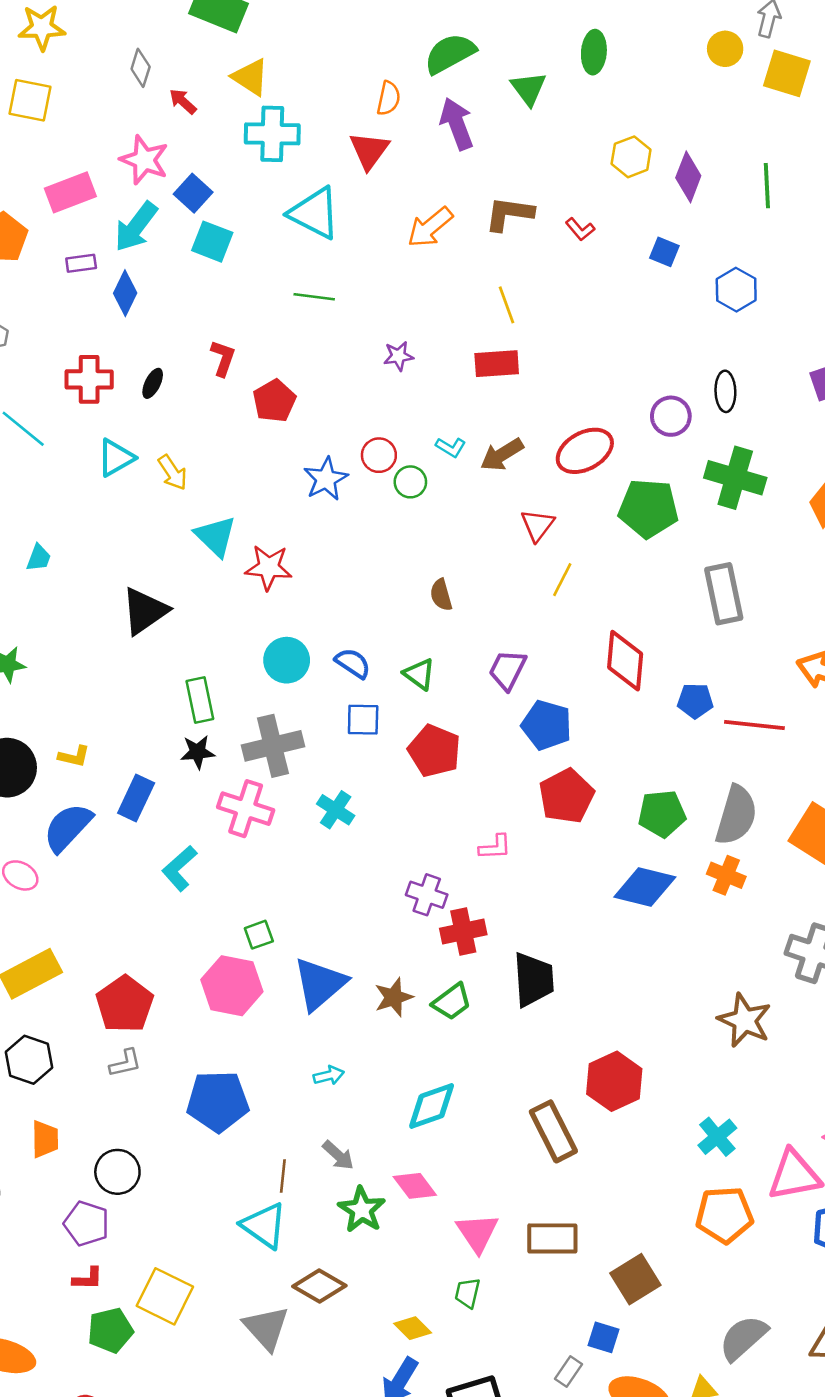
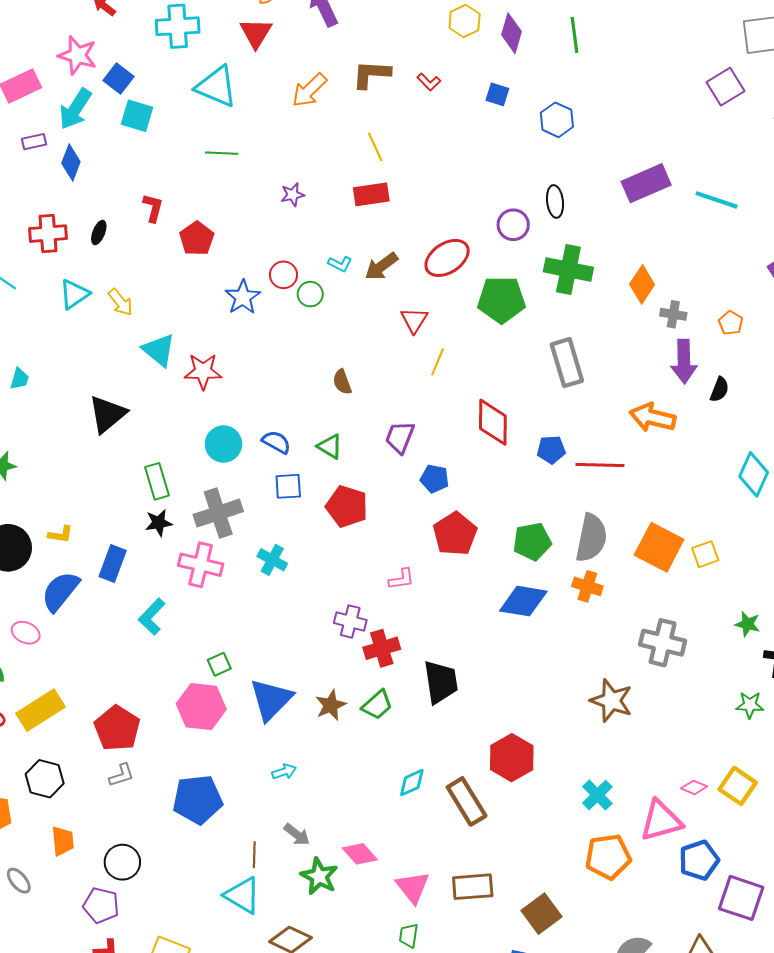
blue pentagon: (547, 725) -> (435, 479), size x0.7
cyan diamond: (432, 1106) -> (412, 783), moved, size x0.7

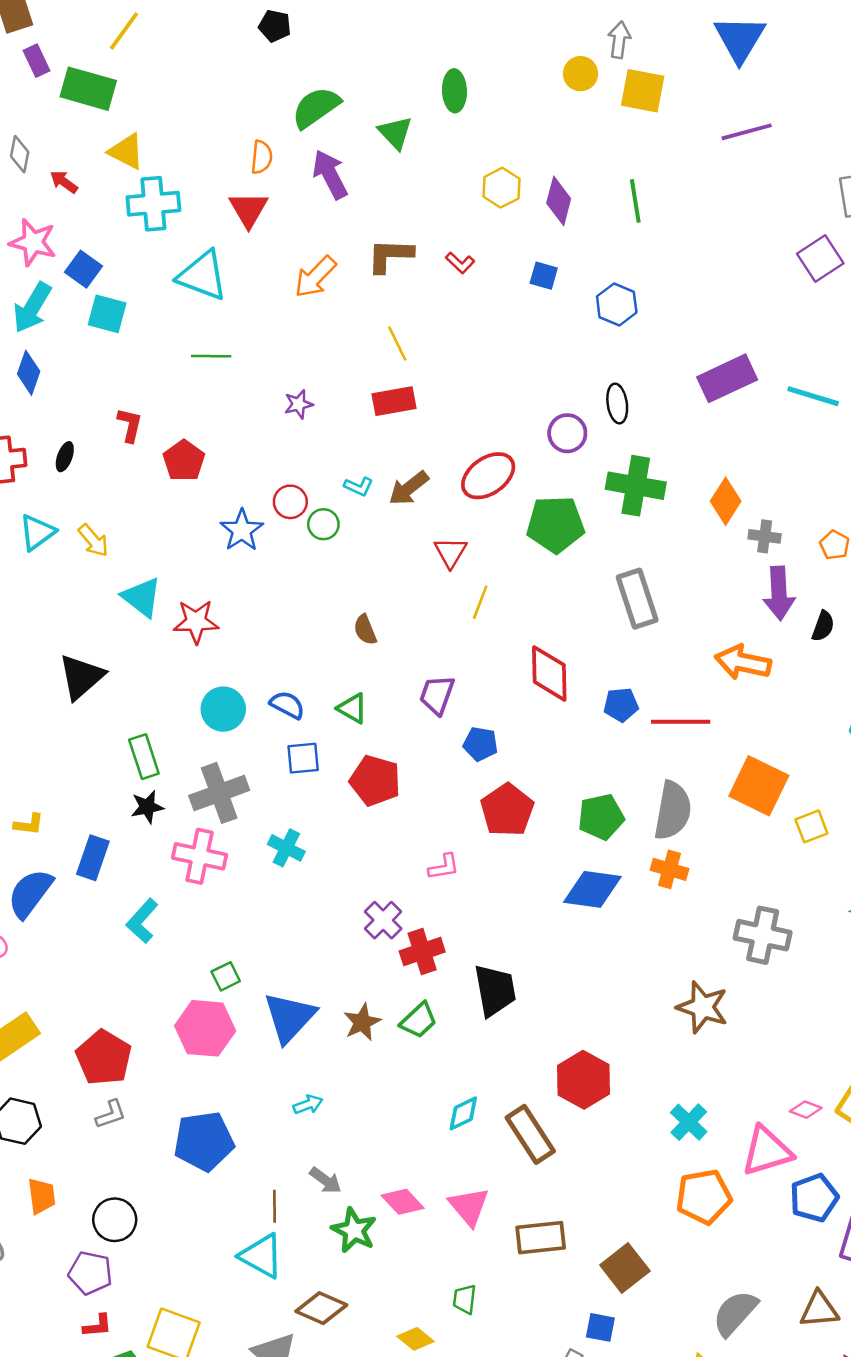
orange square: (659, 547) -> (759, 786), moved
purple cross: (350, 622) -> (383, 920), turned 32
pink triangle: (413, 887) -> (469, 1206), moved

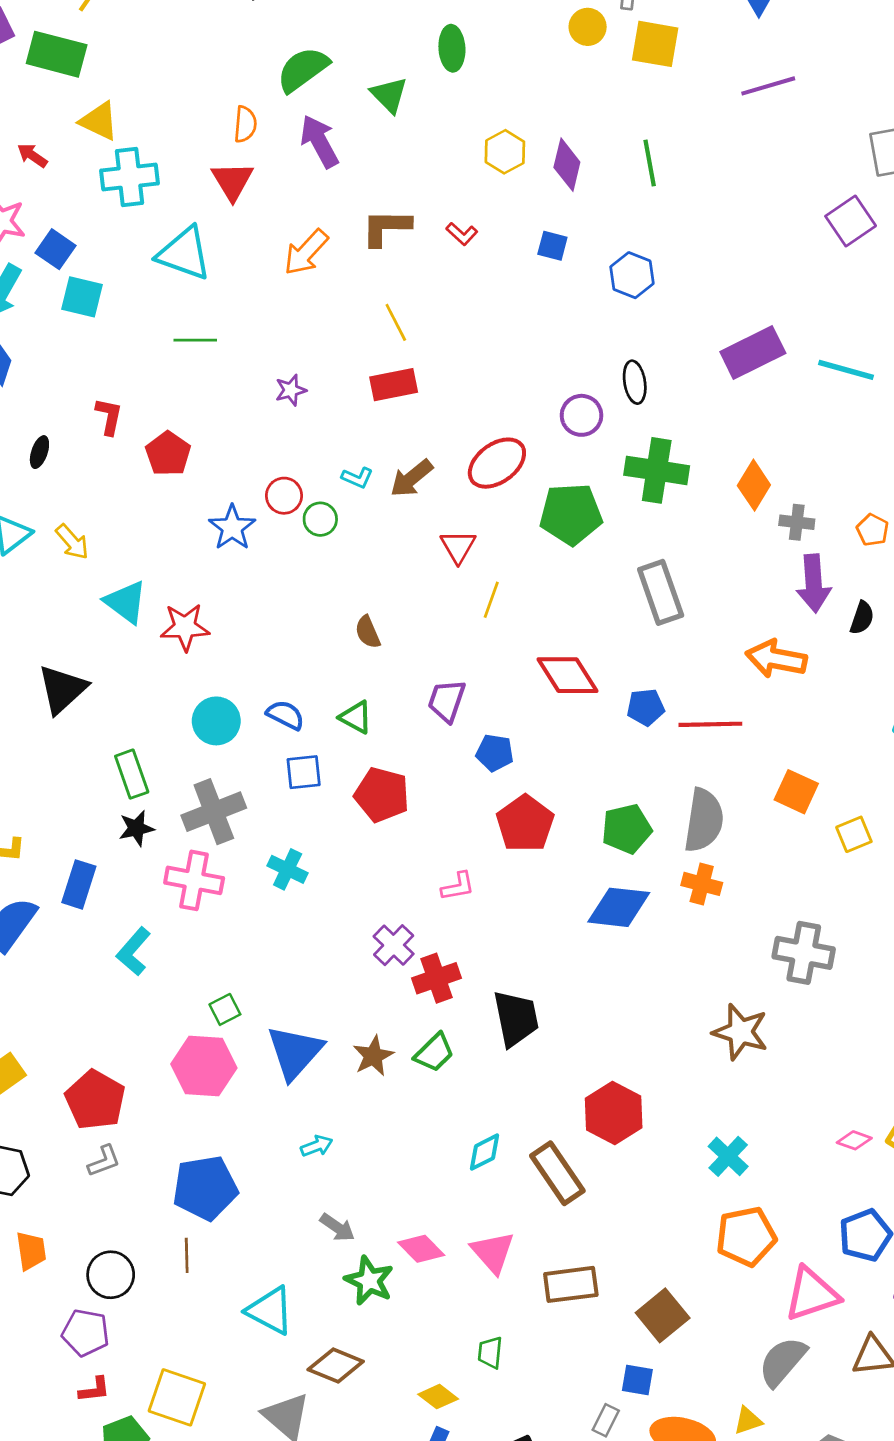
red diamond: (549, 673) -> (567, 675), turned -30
orange square: (759, 786) -> (796, 792), size x0.7
pink triangle: (767, 1151) -> (812, 1294), moved
brown line: (274, 1206) -> (187, 1255), moved

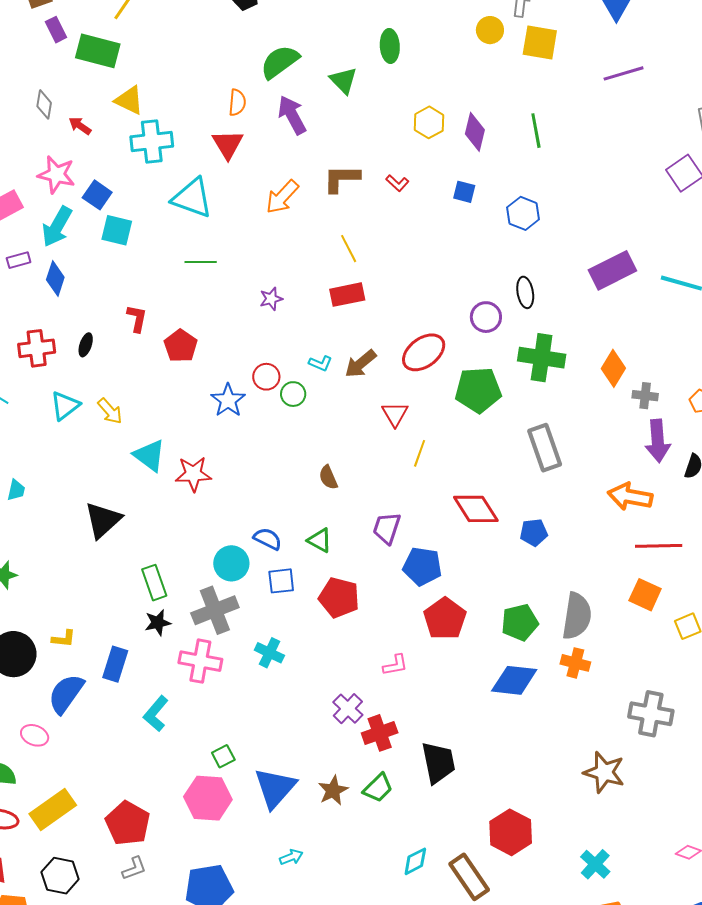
cyan circle: (216, 721) -> (231, 563), moved
red line: (710, 724) -> (659, 546), moved
blue pentagon: (495, 753) -> (422, 566), size x1.4

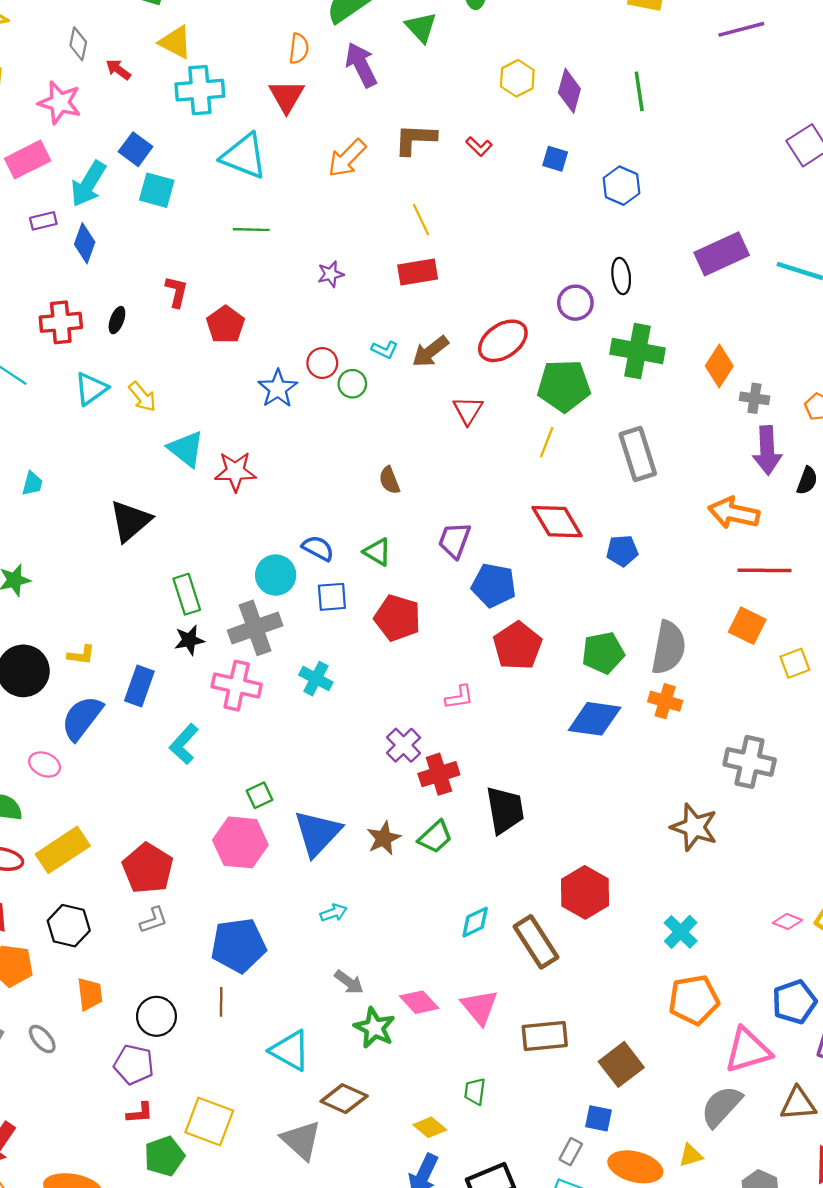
pink star: (56, 175) -> (60, 103), moved
yellow line: (420, 453) -> (547, 442), moved

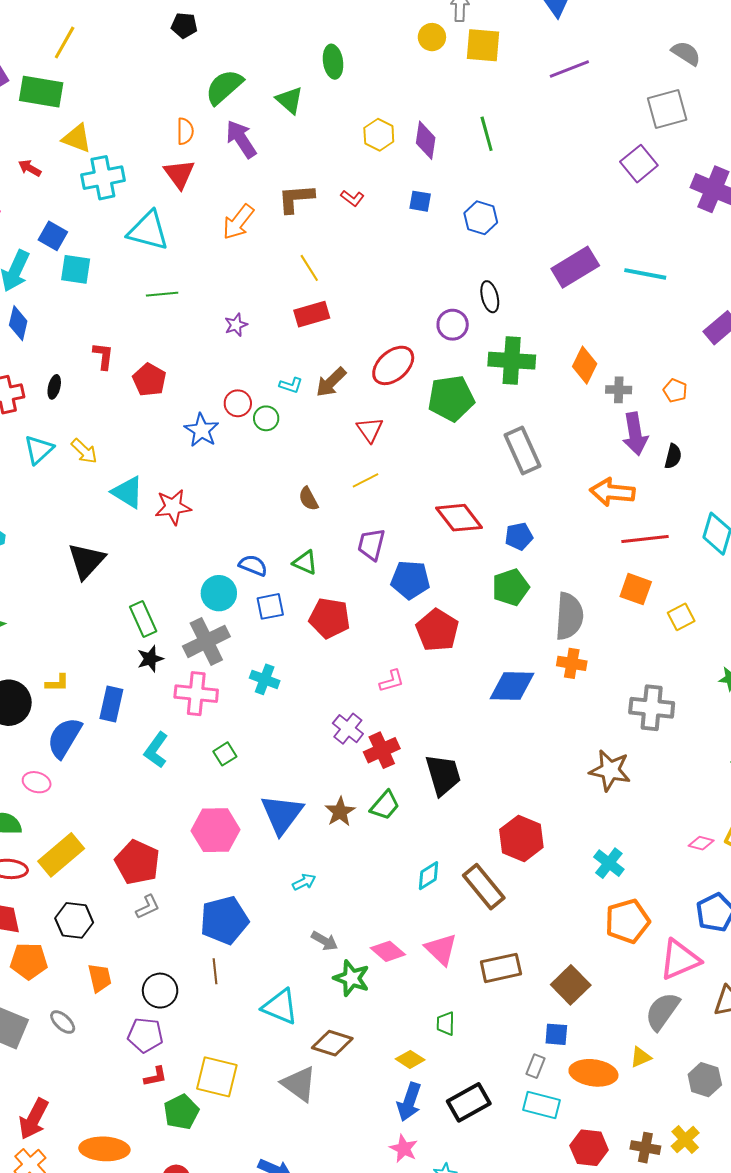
yellow line: (547, 442) -> (366, 480), moved, turned 48
green pentagon: (603, 653) -> (511, 587), moved
green square: (260, 795) -> (225, 754), moved

